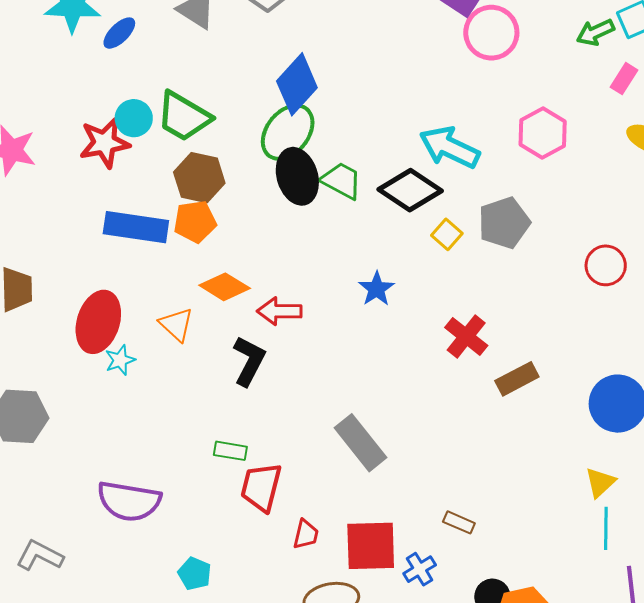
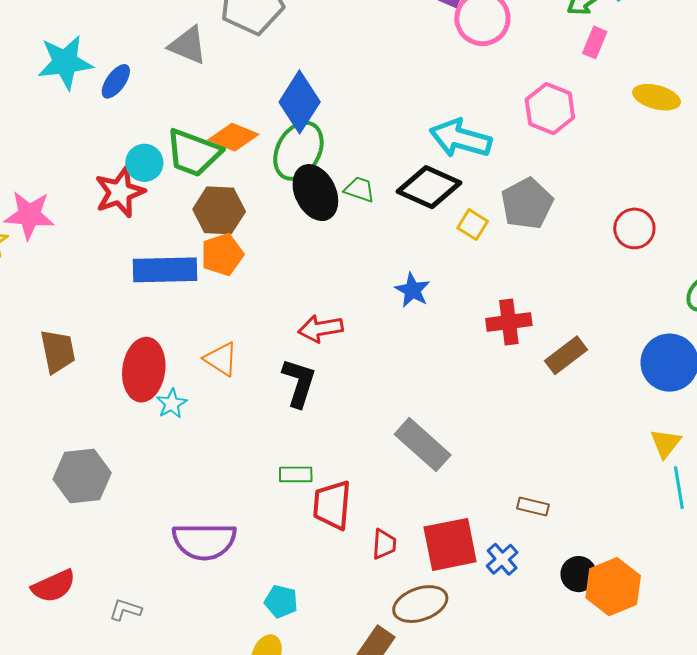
pink rectangle: (624, 79) -> (595, 42), moved
green trapezoid: (341, 181) -> (359, 189), size x0.7
orange diamond: (225, 287) -> (233, 137), moved
red cross: (466, 336) -> (509, 322), turned -36
gray L-shape: (40, 555) -> (125, 610), size x0.7

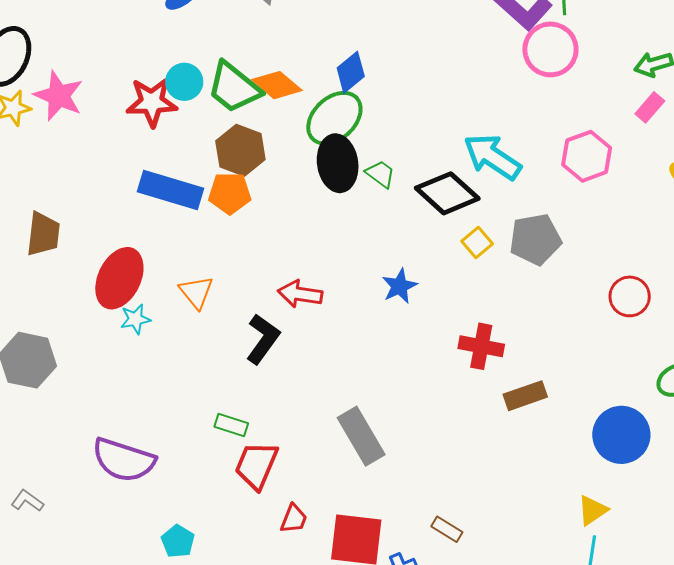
blue diamond: (300, 102) -> (351, 72), size x0.7

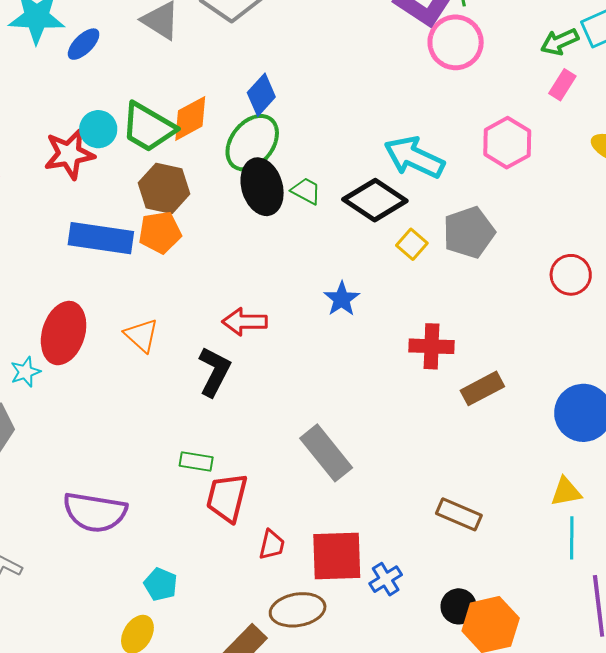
orange diamond: (277, 85) -> (190, 118), turned -60
cyan star: (135, 319) -> (25, 372), moved
yellow triangle: (592, 510) -> (566, 492), turned 32
brown rectangle: (447, 529) -> (459, 514), moved, size x1.4

